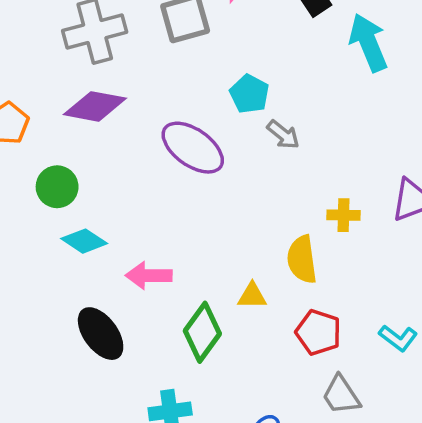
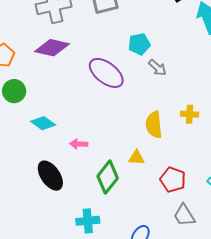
cyan pentagon: (249, 94) -> (139, 44), turned 30
green circle: (57, 187) -> (14, 91), moved
yellow semicircle: (302, 259) -> (154, 125), moved
pink arrow: (149, 276) -> (79, 144), size x0.7

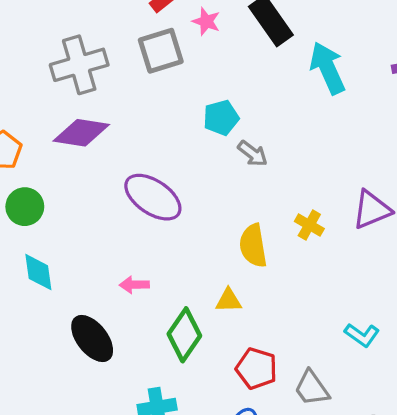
purple ellipse: (106, 73) -> (153, 197), moved
yellow cross: (190, 114) -> (309, 225), turned 30
cyan diamond: (43, 123) -> (38, 272), moved, turned 50
red pentagon: (173, 180) -> (256, 368), moved

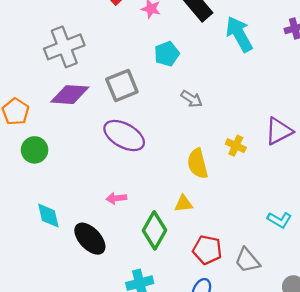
gray square: (161, 51) -> (122, 86), moved
cyan pentagon: (221, 118) -> (167, 54), moved
cyan diamond: (38, 272) -> (48, 216), moved

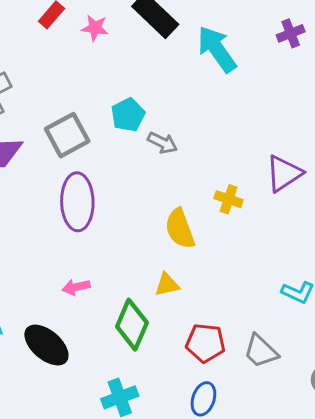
cyan pentagon: (167, 54) -> (128, 115), moved
purple ellipse: (124, 136) -> (77, 202), turned 66

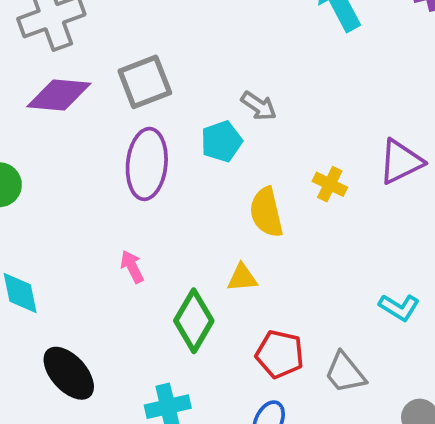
cyan pentagon: (128, 115) -> (221, 141), moved
pink arrow: (76, 287) -> (132, 267), turned 68
black ellipse: (46, 345) -> (69, 373), moved

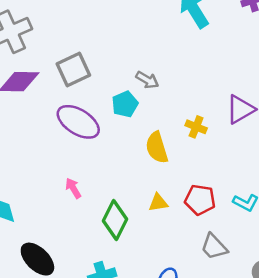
purple ellipse: (147, 164) -> (78, 122), turned -60
yellow triangle: (242, 278) -> (158, 203), moved
red pentagon: (280, 354) -> (200, 200), moved

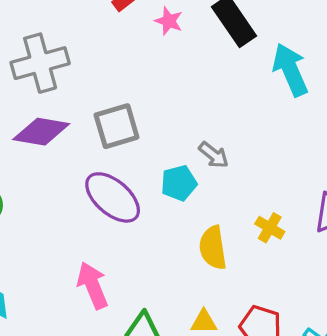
pink arrow: (73, 188) -> (93, 285), size x1.6

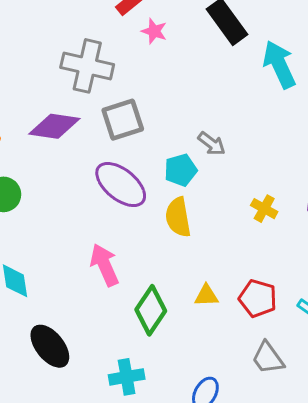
pink star: (169, 21) -> (154, 31), moved
gray cross: (40, 63) -> (87, 66), moved, turned 30
yellow semicircle: (213, 248) -> (178, 217), moved

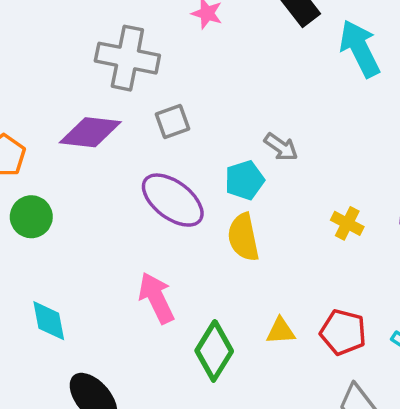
gray square: (123, 120) -> (173, 121), size x0.7

